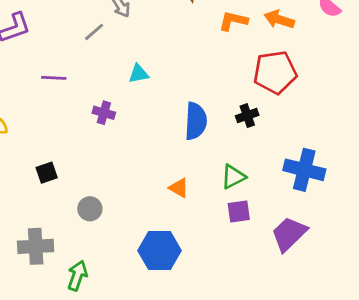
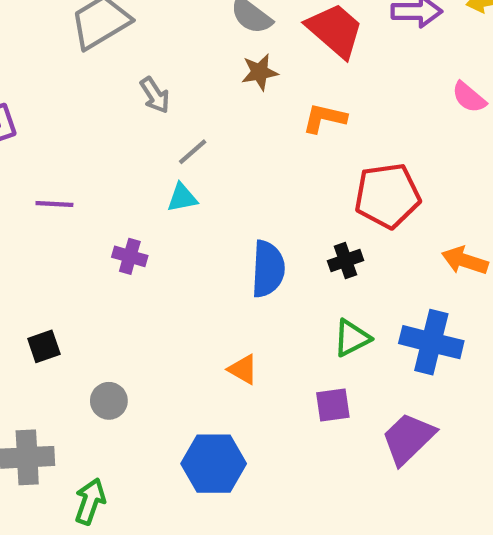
orange arrow: (279, 19) -> (465, 261), moved
gray line: (94, 32) -> (193, 152), moved
green triangle: (233, 177) -> (352, 338), moved

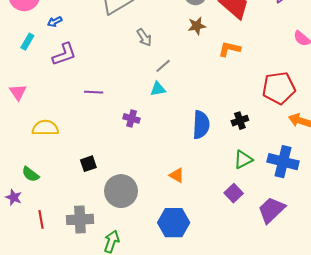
red pentagon: (387, 196) -> (279, 88), moved
orange triangle: (243, 369) -> (177, 175), moved
gray circle: (109, 401) -> (121, 191), size x1.8
purple square: (333, 405) -> (234, 193), turned -36

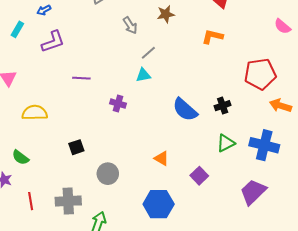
brown star: (197, 26) -> (166, 14), moved
blue semicircle: (201, 125) -> (185, 110), turned 128
gray circle: (121, 191) -> (108, 174), size x0.7
purple square: (234, 193) -> (199, 176), moved

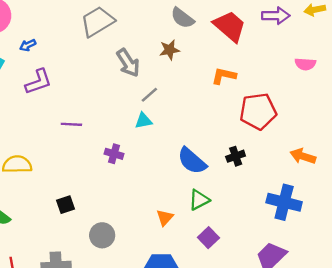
gray arrow: (130, 25) -> (128, 63), size x1.4
pink semicircle: (283, 26) -> (305, 64), turned -36
red pentagon: (260, 74) -> (258, 111), moved
green triangle: (226, 143) -> (199, 200), moved
orange triangle: (162, 158) -> (165, 218), turned 42

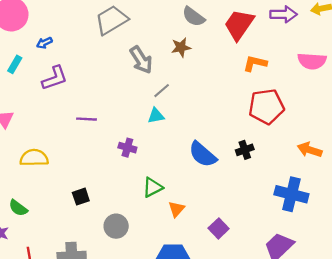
red trapezoid: (230, 26) -> (239, 25), turned -96
pink semicircle: (305, 64) -> (312, 61), size x1.4
orange L-shape: (224, 76) -> (255, 63), moved
green triangle: (199, 200) -> (153, 187), moved

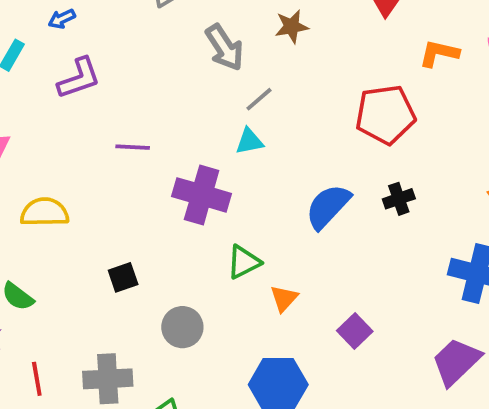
orange L-shape: (255, 63) -> (439, 53), moved
red pentagon: (266, 107) -> (385, 115), moved
purple cross: (127, 148) -> (202, 195), size x1.8
blue semicircle: (203, 154) -> (328, 206), turned 92

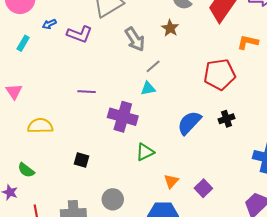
brown star: (292, 26) -> (170, 28), turned -30
purple L-shape: (79, 78) -> (79, 34), moved, turned 40
black square: (123, 277) -> (82, 160), turned 35
orange triangle: (284, 298) -> (171, 181), moved
gray circle: (182, 327) -> (113, 199), moved

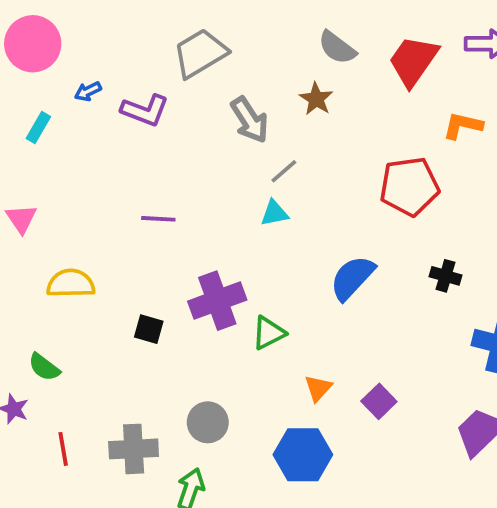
purple cross: (123, 117) -> (217, 301), moved, turned -36
black cross: (227, 119) -> (446, 276), moved, turned 35
black square: (82, 160) -> (149, 329), moved

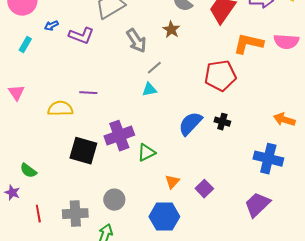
orange L-shape: (463, 126) -> (248, 44), size x1.4
black cross: (446, 276) -> (222, 122), moved
yellow semicircle: (71, 283) -> (60, 109), moved
black square: (149, 329) -> (83, 151), size x1.8

